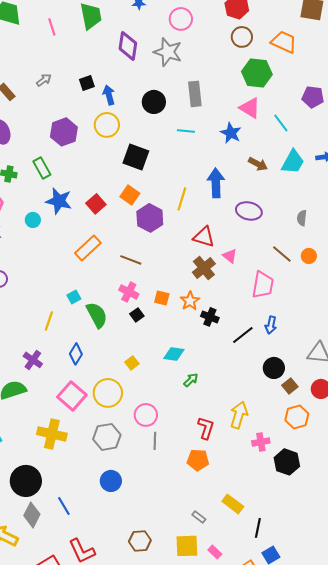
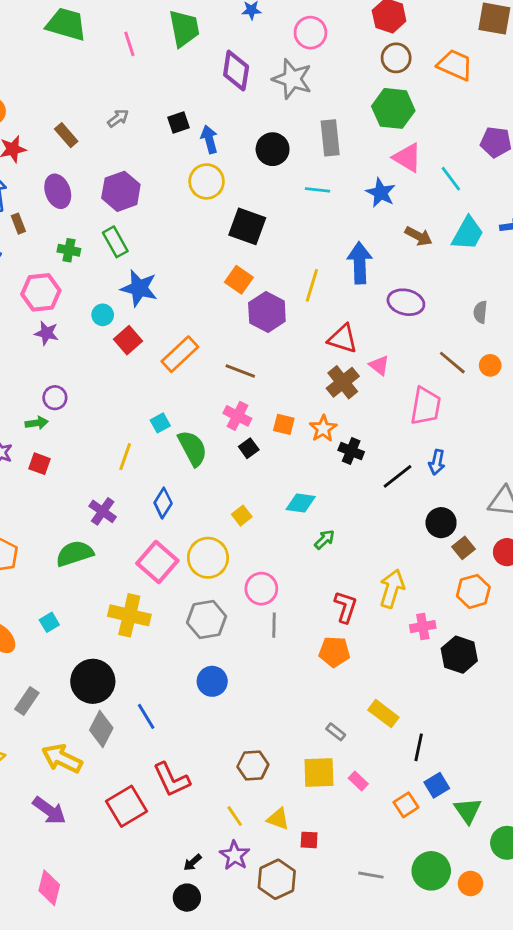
green hexagon: (257, 73) -> (393, 108), moved
purple hexagon: (64, 132) -> (121, 191), moved
red square: (96, 204) -> (128, 340), moved

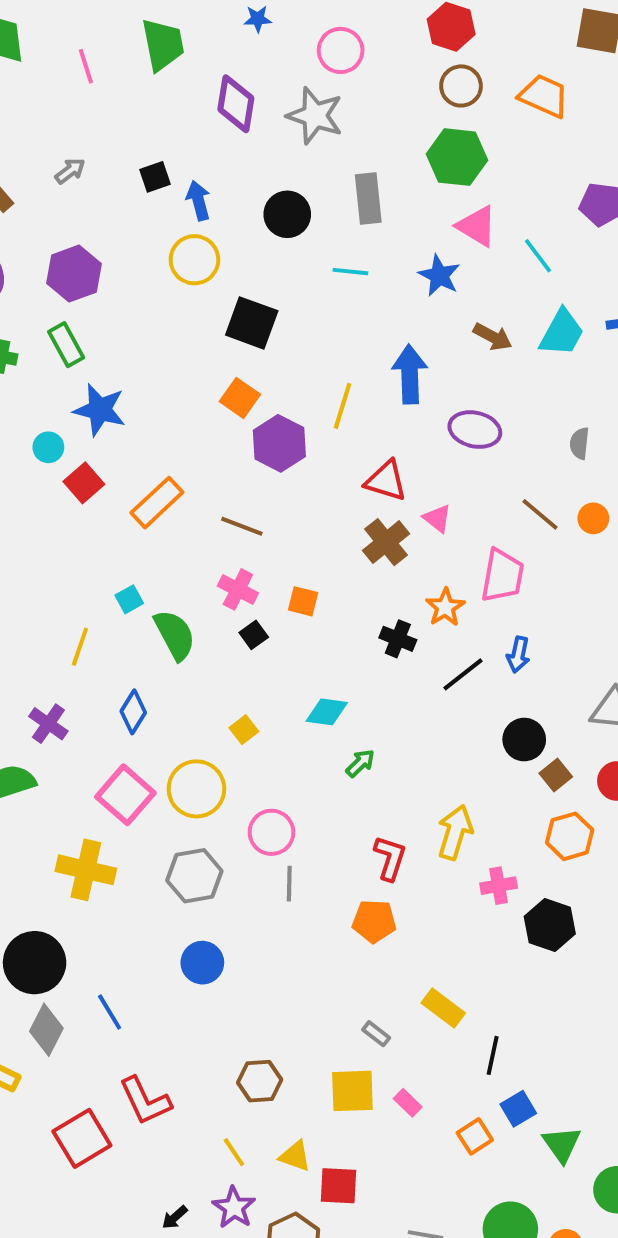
orange star: (323, 429) -> (445, 607), moved
red square: (309, 840) -> (339, 1186), size x1.5

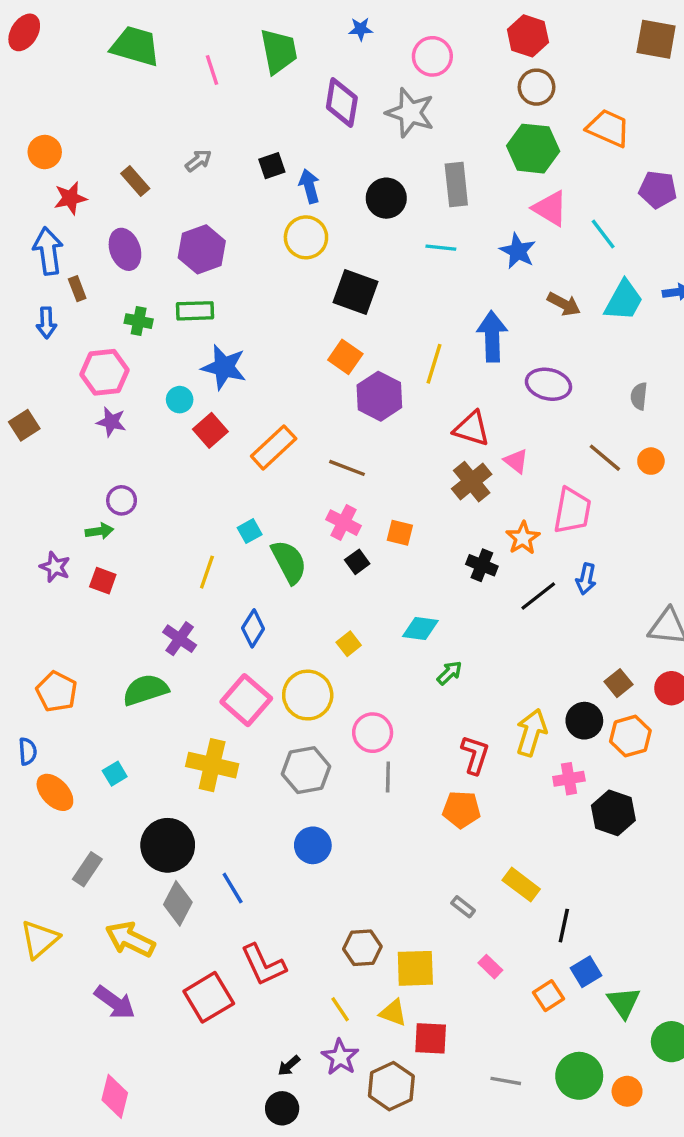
orange trapezoid: (544, 96) -> (608, 128), moved
green rectangle: (66, 345) -> (195, 311), turned -63
black circle: (524, 740) -> (584, 721), moved
yellow square: (352, 1091) -> (415, 968), moved

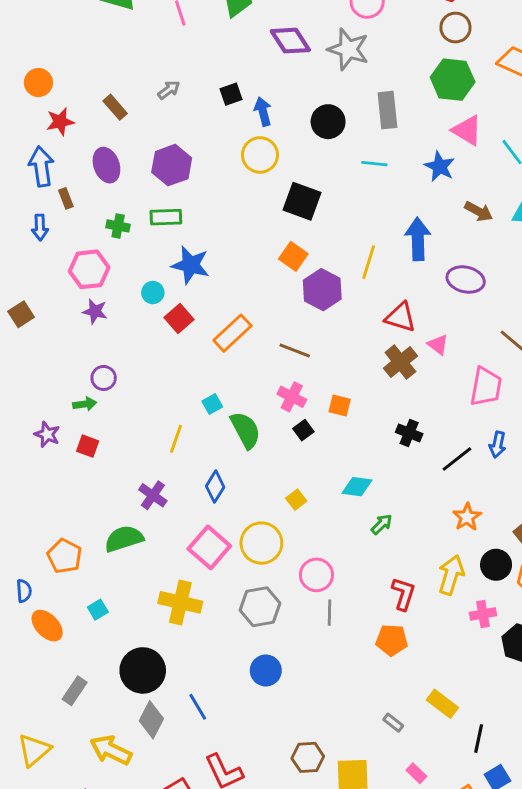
purple diamond: (342, 102) -> (290, 41), turned -42
orange star: (523, 538) -> (467, 517), moved
orange pentagon: (57, 692) -> (64, 556), moved

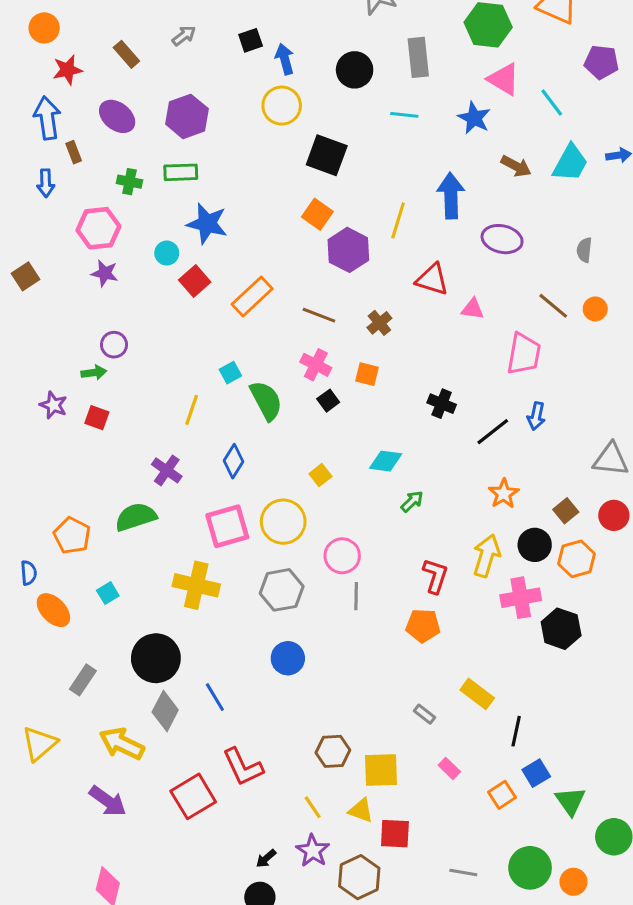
purple ellipse: (106, 165) -> (117, 116), turned -32
pink triangle: (438, 345) -> (473, 309), turned -30
brown cross: (400, 362) -> (379, 323), moved, size x0.7
pink square: (209, 547) -> (227, 526), turned 33
pink cross: (483, 614) -> (521, 598), size x1.4

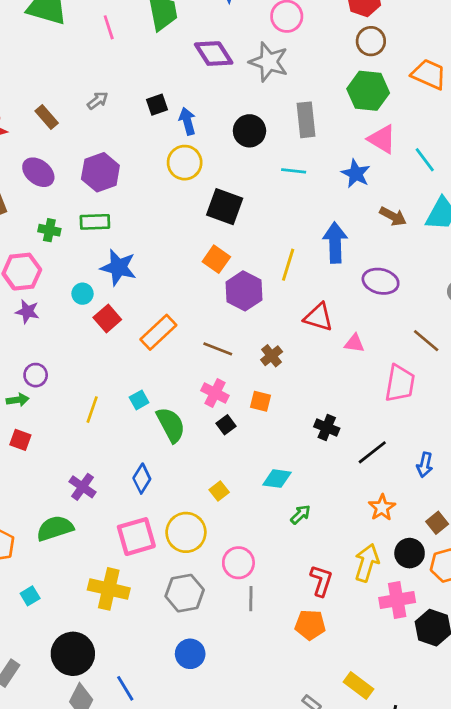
yellow line: (192, 410) -> (92, 410), moved
blue arrow: (536, 416) -> (425, 465), moved

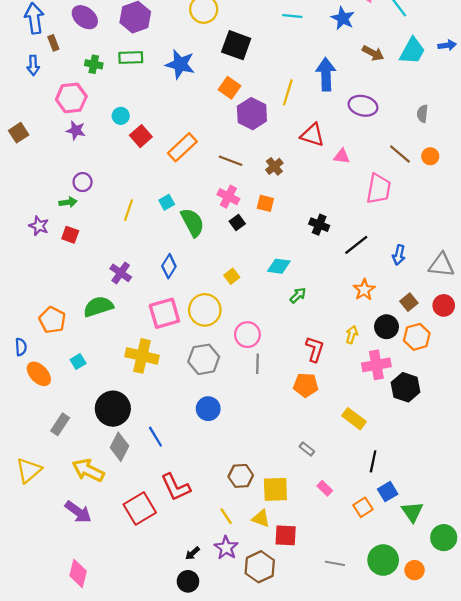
blue star: (118, 267) -> (180, 64), moved
yellow arrow: (367, 563) -> (352, 335), size x0.6
yellow rectangle: (358, 686) -> (354, 419), moved

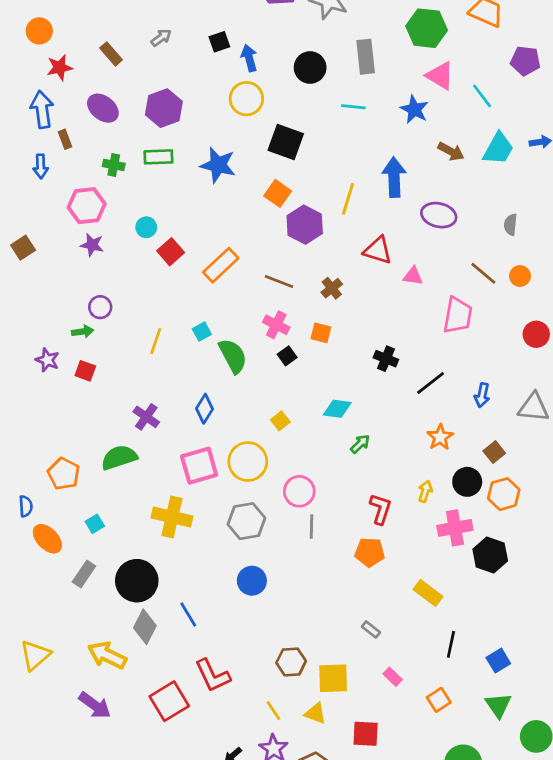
red circle: (444, 305) -> (536, 334), moved
gray rectangle: (60, 424) -> (84, 574), moved
blue square: (388, 492) -> (498, 661), moved
red square: (286, 535) -> (366, 734), moved

